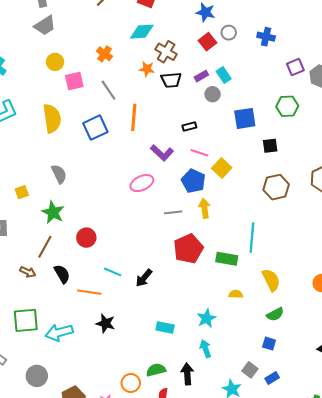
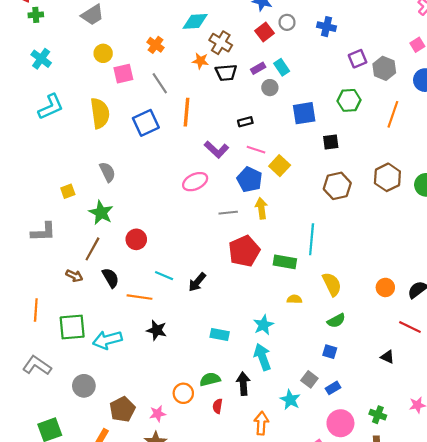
cyan arrow: (205, 349) -> (262, 357), size x1.4

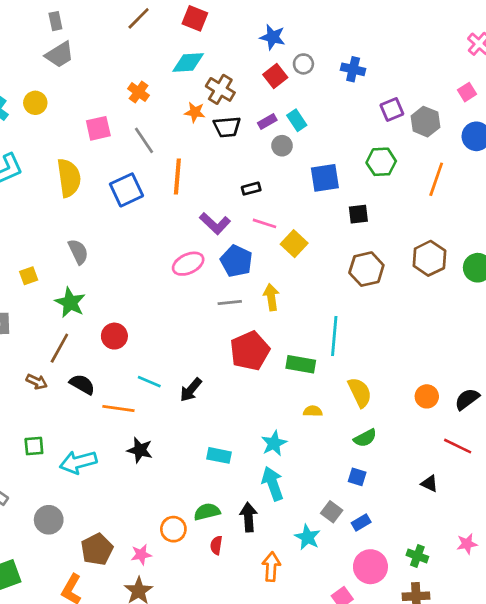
yellow circle: (103, 53) -> (35, 103), moved
blue pentagon: (250, 179) -> (236, 261), moved
black semicircle: (111, 278) -> (82, 384), turned -30
green square: (72, 327) -> (34, 446), size x0.6

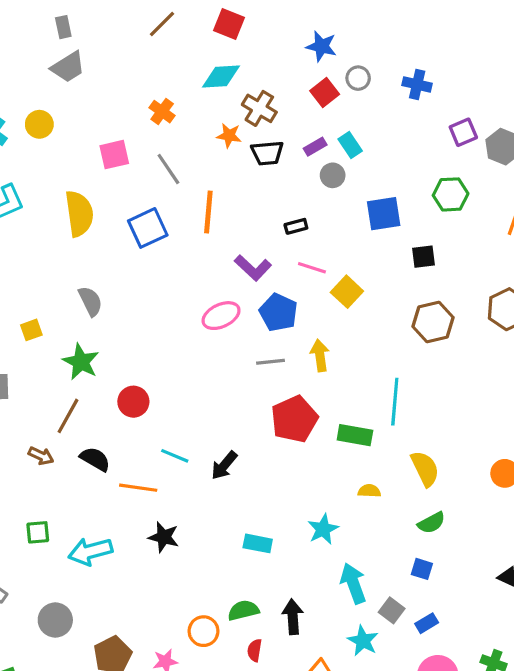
cyan arrow: (273, 484) -> (353, 583), moved

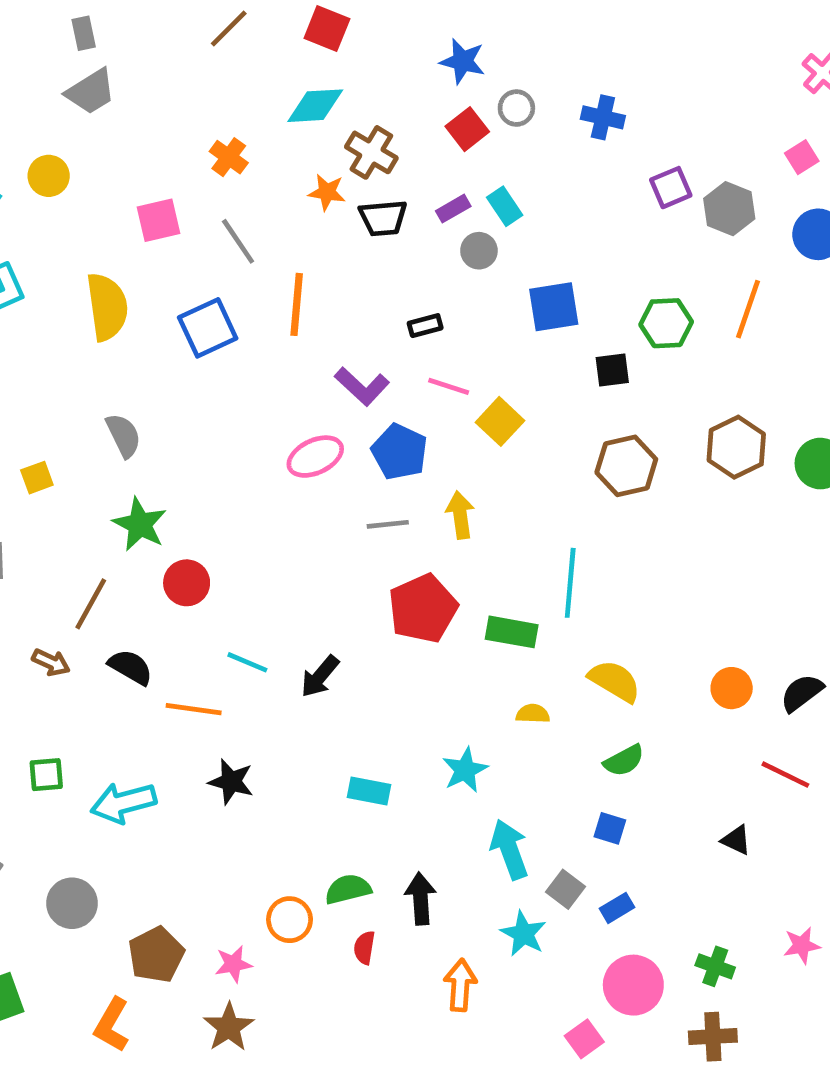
green hexagon: (451, 194) -> (666, 323), moved
green star: (81, 362) -> (140, 524), moved
yellow semicircle: (425, 469) -> (615, 681), turned -33

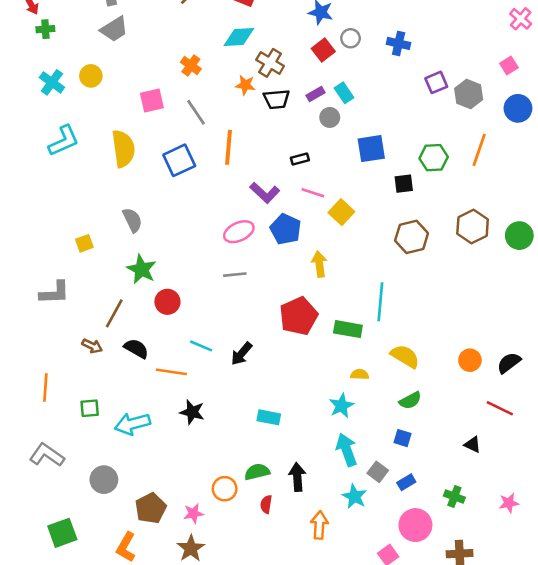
gray line: (388, 524) -> (235, 275), moved
cyan star: (465, 770) -> (341, 406), moved
green cross: (715, 966) -> (454, 497), moved

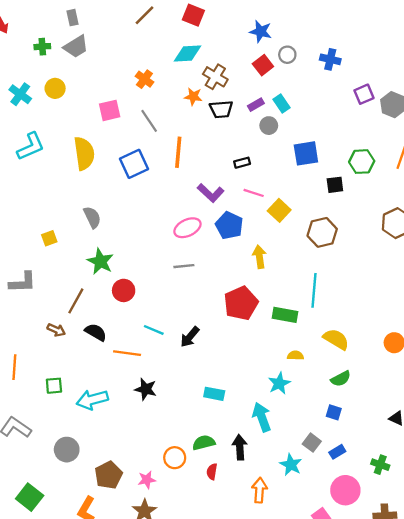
green cross: (45, 29) -> (42, 47), moved
brown hexagon: (412, 237) -> (322, 232), moved
cyan arrow: (347, 450) -> (262, 417), moved
green square: (62, 533) -> (30, 497), turned -32

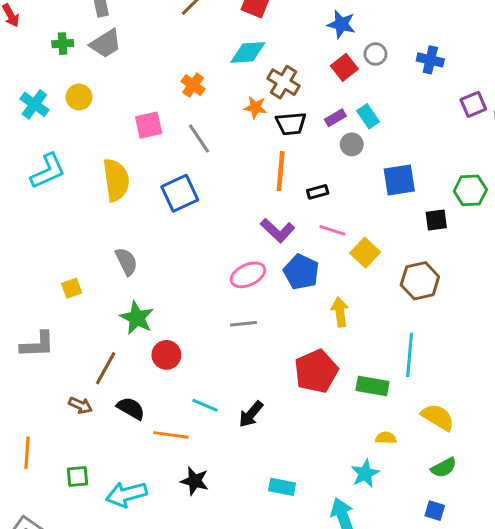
orange line: (178, 152) -> (281, 171), moved

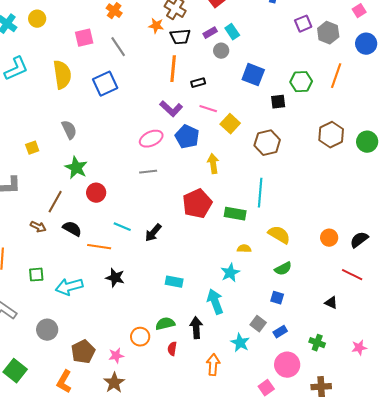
blue square: (399, 180) -> (253, 75), turned 30

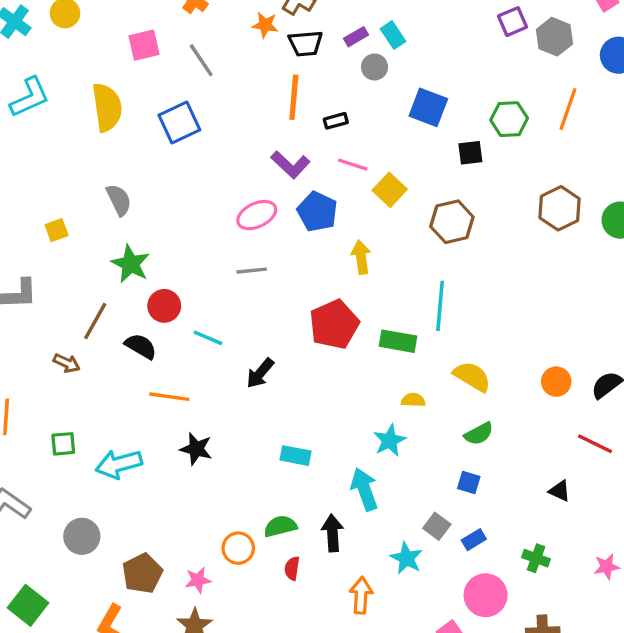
cyan line: (122, 227) -> (208, 338), moved
black semicircle: (72, 229) -> (141, 346), moved

